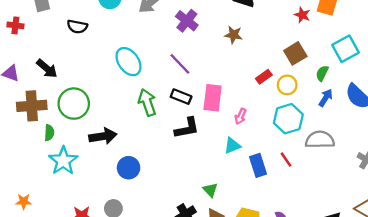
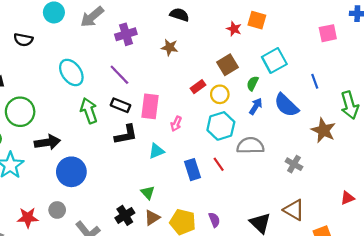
purple cross: (187, 21) -> (126, 34), turned 35
cyan triangle: (232, 146) -> (156, 151), moved
blue circle: (129, 168) -> (71, 172), size x1.4

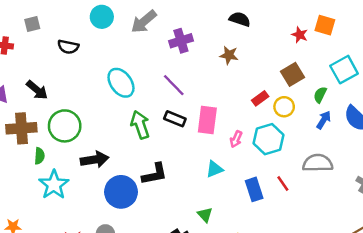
cyan hexagon: (221, 126) -> (268, 139), moved
black L-shape: (126, 135) -> (155, 174), moved

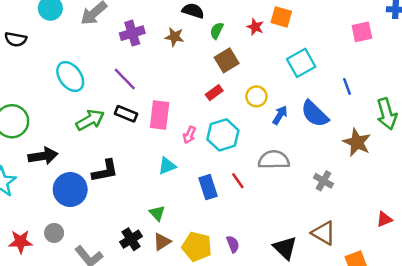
brown star: (229, 55) -> (174, 37), moved
brown square: (292, 74) -> (227, 60), moved
green semicircle: (320, 95) -> (217, 31), moved
yellow circle: (284, 107) -> (256, 96), moved
green arrow: (140, 125) -> (90, 120), turned 80

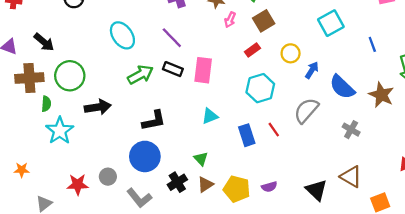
blue semicircle: (315, 114) -> (342, 87), moved
pink arrow: (189, 135) -> (230, 20), moved
gray semicircle: (274, 160) -> (306, 110), turned -48
blue circle: (70, 190) -> (145, 156), moved
purple semicircle: (233, 244) -> (269, 187), turned 96

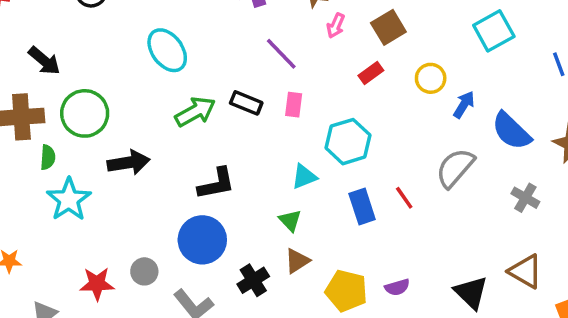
purple line: (172, 38) -> (281, 54), moved
pink rectangle: (203, 70) -> (294, 105), size x0.6
cyan hexagon: (260, 88) -> (348, 142), moved
green triangle: (201, 159) -> (290, 221), moved
brown triangle: (205, 184) -> (297, 261), moved

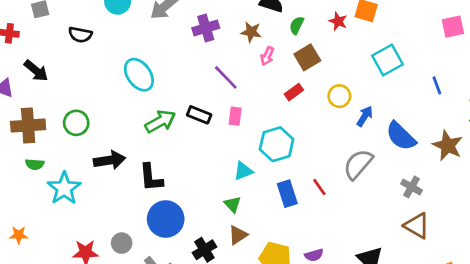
black arrow: (44, 61) -> (36, 71), moved
green circle: (85, 113) -> (76, 123), size x0.7
green semicircle: (48, 157) -> (35, 164), moved, turned 90
black L-shape: (216, 184) -> (151, 178), moved, turned 96
brown triangle: (525, 271) -> (417, 226), moved

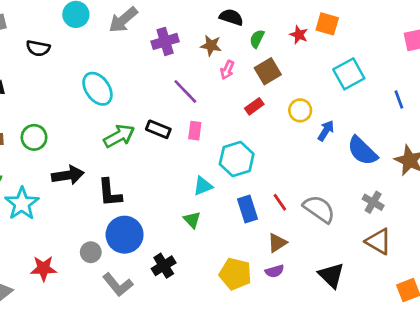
gray semicircle: (358, 164) -> (319, 209), moved, turned 84
brown triangle: (238, 235) -> (277, 243), moved
gray circle: (122, 243) -> (91, 252), moved

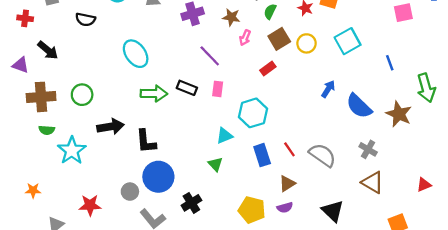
yellow circle: (300, 110) -> (307, 43), moved
green arrow: (119, 136) -> (154, 94), turned 30

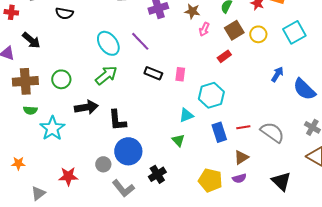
purple line: (210, 56) -> (140, 41), moved
green arrow: (154, 94) -> (106, 75), moved, turned -40
red line: (289, 149) -> (243, 127), turned -64

